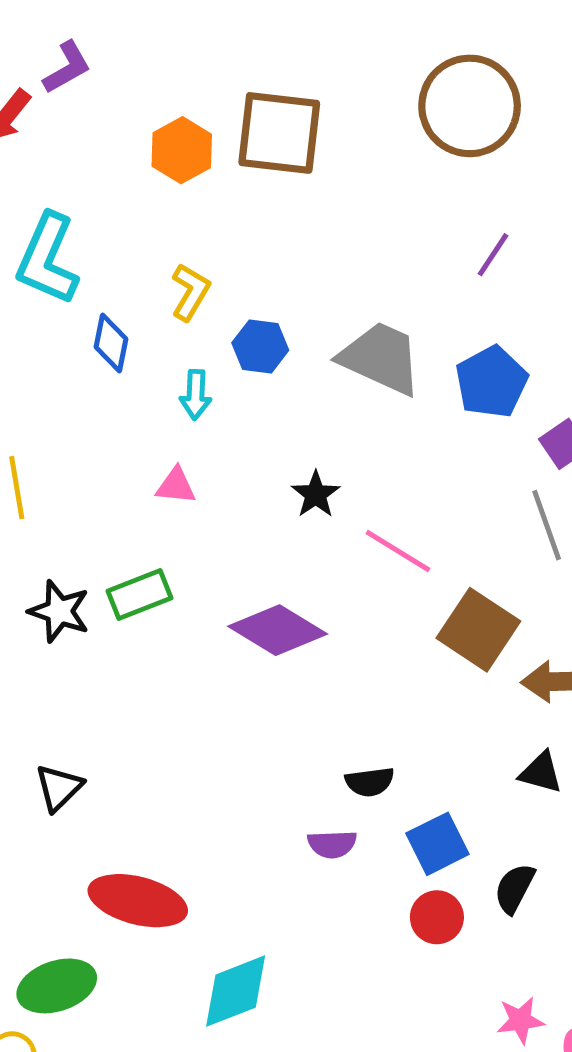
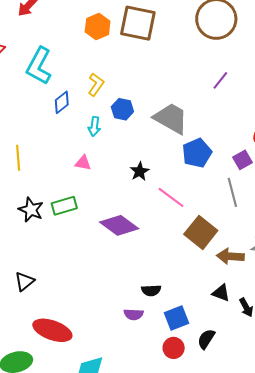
blue diamond: (111, 343) -> (62, 102), turned 35
blue pentagon: (491, 382) -> (197, 153), moved

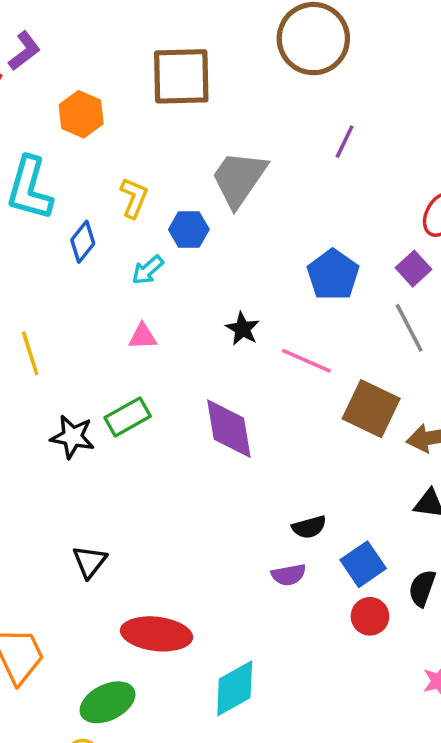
orange hexagon: (98, 27) -> (81, 114), moved
gray trapezoid: (171, 118) -> (239, 179), moved, turned -72
cyan arrow: (94, 127) -> (148, 270), turned 54
purple diamond: (119, 225) -> (229, 429), turned 57

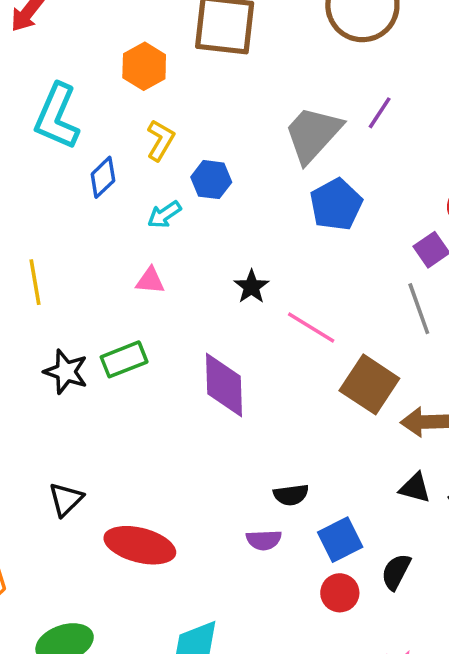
orange hexagon: (81, 114) -> (144, 66), moved
gray trapezoid: (239, 179) -> (313, 134), moved
blue pentagon: (333, 275) -> (336, 204), moved
red ellipse: (156, 634) -> (140, 545), moved

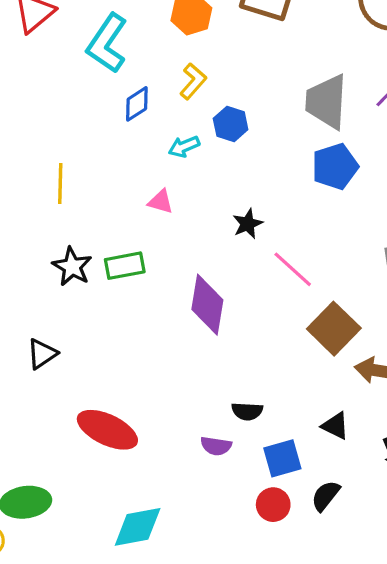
gray trapezoid: (313, 134) -> (326, 102), turned -50
black triangle: (415, 488) -> (335, 426), moved
black triangle: (66, 499) -> (42, 354), moved

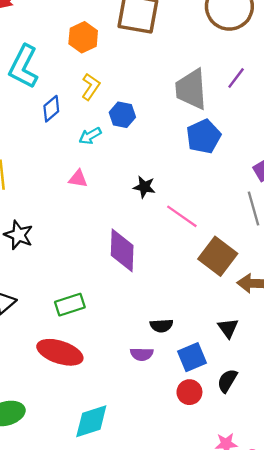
black star: (248, 224) -> (144, 187), turned -30
green rectangle: (125, 266) -> (70, 305), moved
black triangle: (335, 426) -> (228, 328), turned 35

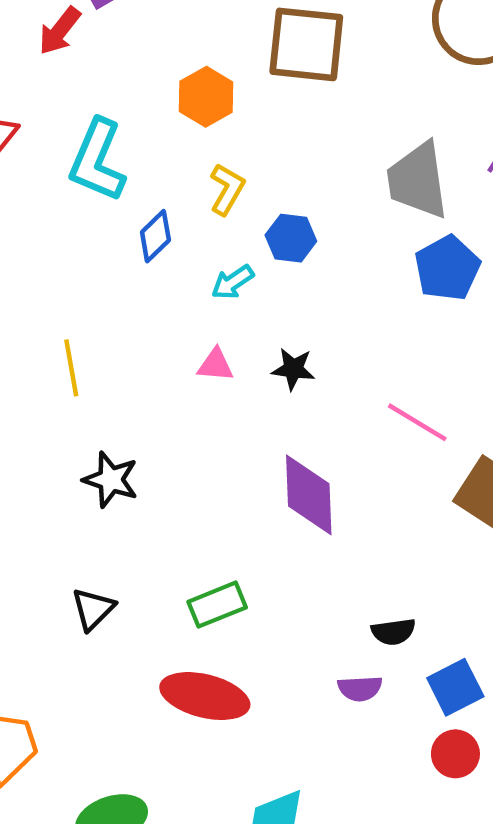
black star: (144, 187) -> (293, 369), moved

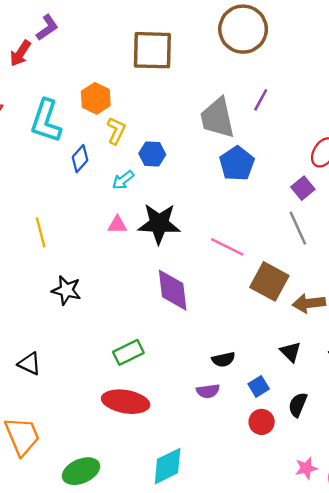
orange hexagon: (206, 97) -> (96, 98), moved
black star: (293, 369) -> (159, 224), size x1.8
black triangle: (93, 609) -> (29, 364), moved, turned -45
blue square: (455, 687) -> (259, 386), size x0.7

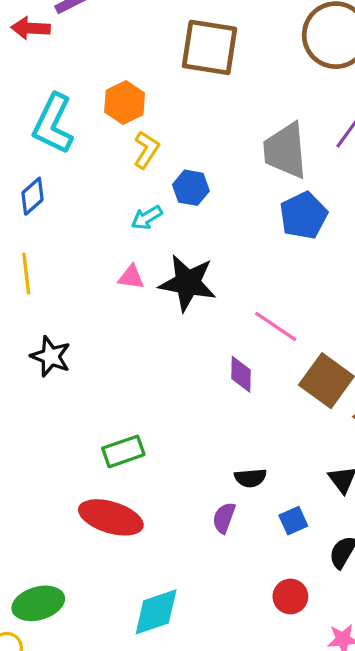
red arrow: (20, 53) -> (31, 28), turned 52
blue diamond: (80, 159) -> (32, 196), moved
purple diamond: (173, 290) -> (241, 374), moved, size x0.6
purple semicircle: (208, 391) -> (224, 518), turned 110
red circle: (262, 422) -> (290, 596), moved

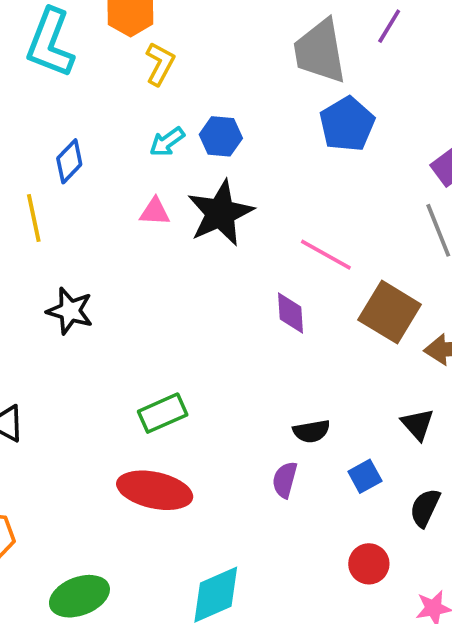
blue hexagon: (191, 188) -> (221, 136), moved
blue diamond: (32, 196) -> (69, 161), moved
black star: (188, 283) -> (220, 213), turned -30

